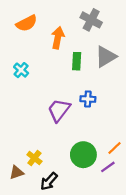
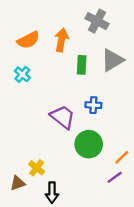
orange semicircle: (27, 23) -> (28, 40), moved
purple trapezoid: (59, 110) -> (63, 117), turned 90
green circle: (83, 155) -> (89, 144), moved
black arrow: (49, 181) -> (52, 193), turned -42

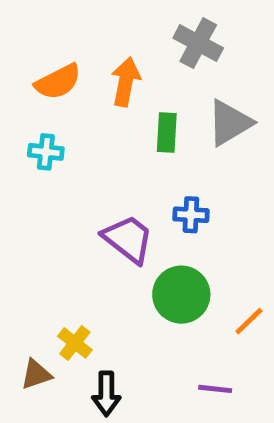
cyan cross: (22, 74) -> (46, 152), turned -35
purple line: (115, 177) -> (215, 389), moved, turned 42

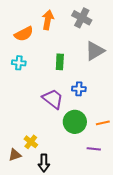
orange arrow: (126, 82) -> (48, 20), moved
green rectangle: (167, 133) -> (60, 62), moved
orange line: (249, 321) -> (103, 123), moved, turned 32
purple line: (215, 389) -> (94, 149), moved

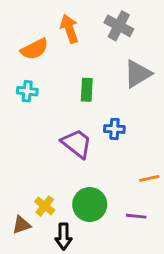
orange arrow: (48, 20) -> (69, 29), turned -30
green circle: (75, 122) -> (90, 205), moved

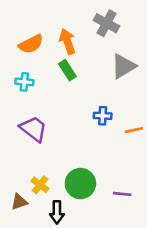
orange arrow: (69, 29) -> (67, 41), moved
green rectangle: (87, 90) -> (67, 70), moved, turned -36
purple trapezoid: (77, 143) -> (33, 129), moved
orange line: (149, 178) -> (134, 130), moved

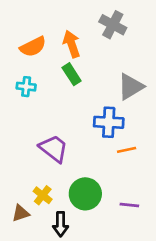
gray triangle: (123, 66) -> (131, 87), moved
blue cross: (103, 116) -> (109, 122), size x1.5
purple trapezoid: (33, 129) -> (54, 148), moved
orange line: (134, 130) -> (127, 150), moved

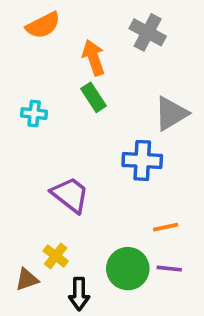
orange semicircle: (33, 47) -> (43, 25), moved
orange line: (127, 150) -> (166, 227), moved
green circle: (85, 194) -> (128, 269), moved

